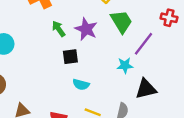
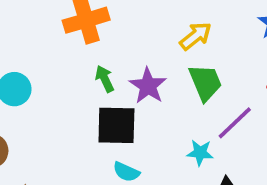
black square: (70, 57) -> (116, 125), size x1.6

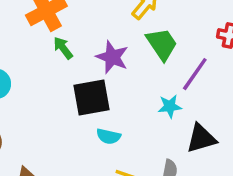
green arrow: (105, 79) -> (63, 48), moved

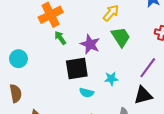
purple line: (195, 74) -> (148, 68), moved
cyan star: (170, 106) -> (111, 79), moved

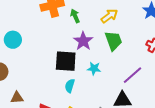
green arrow: (60, 38) -> (75, 16), moved
cyan star: (111, 79) -> (94, 69), moved
cyan semicircle: (87, 93) -> (70, 86), turned 80

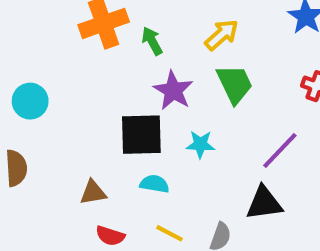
cyan semicircle: (70, 86) -> (154, 184), turned 88
brown triangle: (17, 98) -> (93, 193), moved

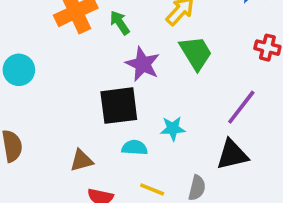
cyan circle: (30, 101) -> (19, 70), moved
cyan star: (200, 144) -> (173, 128), moved

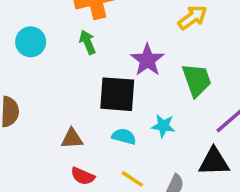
green arrow: (120, 23) -> (88, 42), moved
green trapezoid: (196, 53) -> (197, 80), moved

